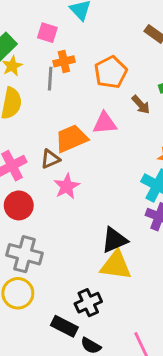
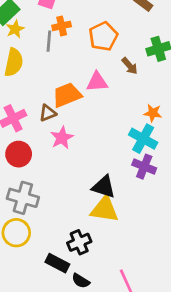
black triangle: (114, 240) -> (104, 187), turned 40

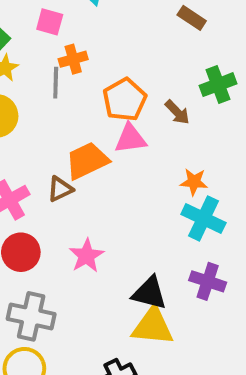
orange pentagon: (103, 36) -> (125, 100), moved
orange star: (153, 113) -> (194, 182), moved
pink star: (62, 138) -> (86, 256), moved
purple cross: (144, 167) -> (208, 281), moved

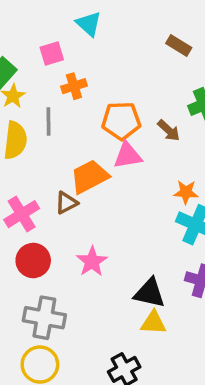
pink square: (50, 22) -> (52, 54), turned -30
gray line: (56, 83) -> (48, 122), moved
orange pentagon: (125, 100) -> (121, 121), turned 30
yellow triangle: (153, 326) -> (153, 323), size x0.7

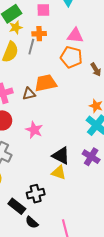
orange cross: (74, 86) -> (39, 34), moved
pink triangle: (128, 155) -> (75, 35), moved
pink star: (92, 262) -> (34, 130), turned -30

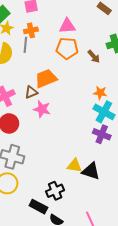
pink star: (34, 130) -> (42, 109), moved
black triangle: (61, 156) -> (91, 171), moved
purple cross: (91, 157) -> (102, 134), moved

